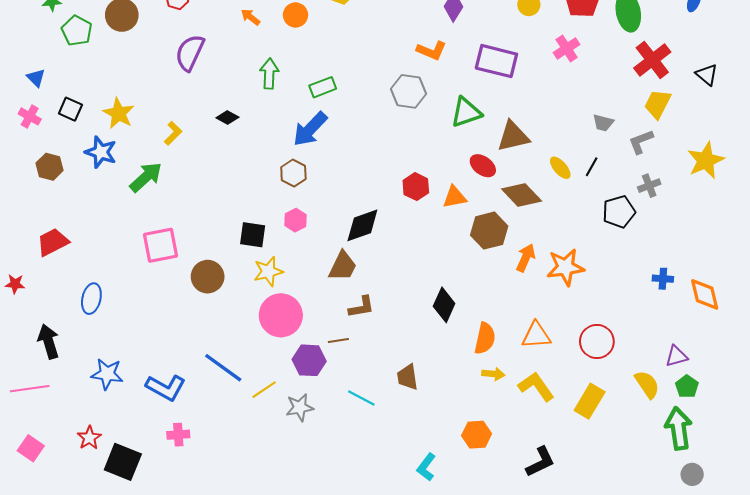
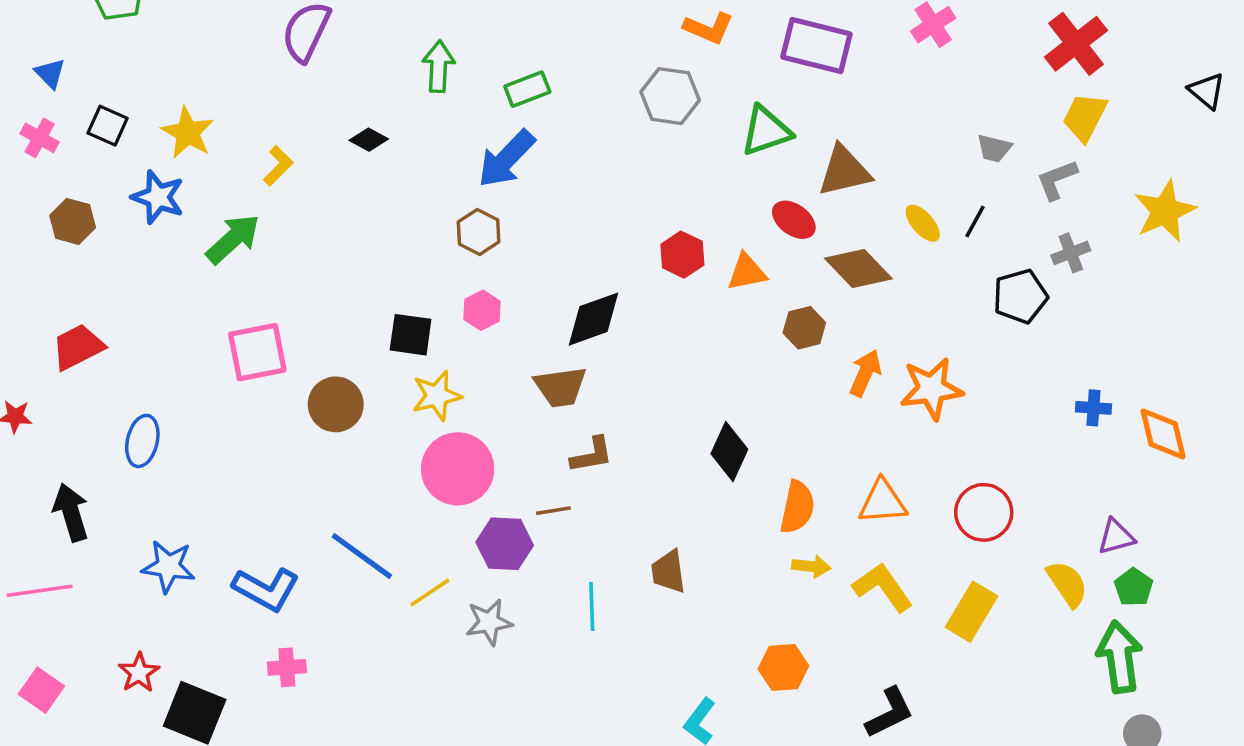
black triangle: (707, 75) -> (1207, 91), moved
brown hexagon: (489, 231) -> (804, 328), size x0.7
brown trapezoid: (343, 266) -> (560, 387), turned 56
cyan line: (361, 398) -> (592, 606), turned 60

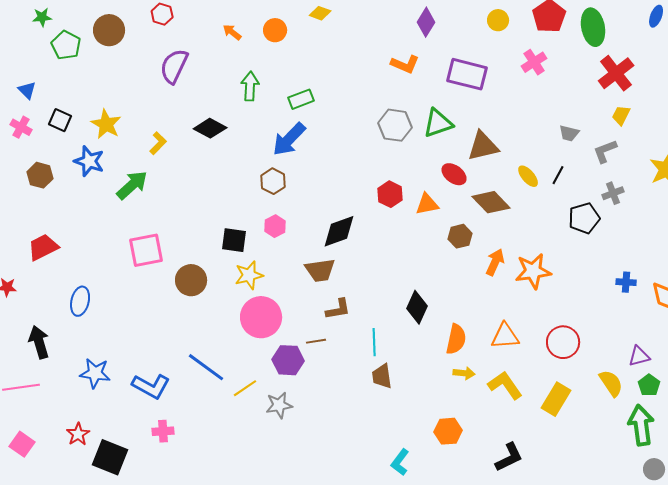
gray hexagon: (670, 96) -> (395, 125), moved
yellow trapezoid: (1085, 117) -> (621, 115), size x0.7
black diamond: (369, 140) -> (210, 128), size x1.5
cyan line: (592, 606) -> (374, 342), moved

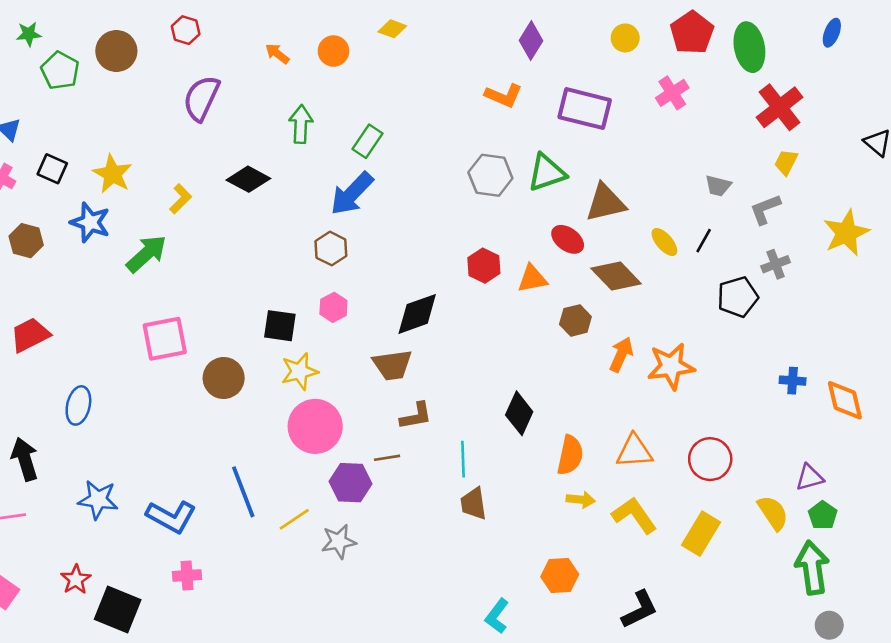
green rectangle: (301, 99) -> (367, 141), turned -35
blue line: (206, 367) -> (243, 492), turned 33

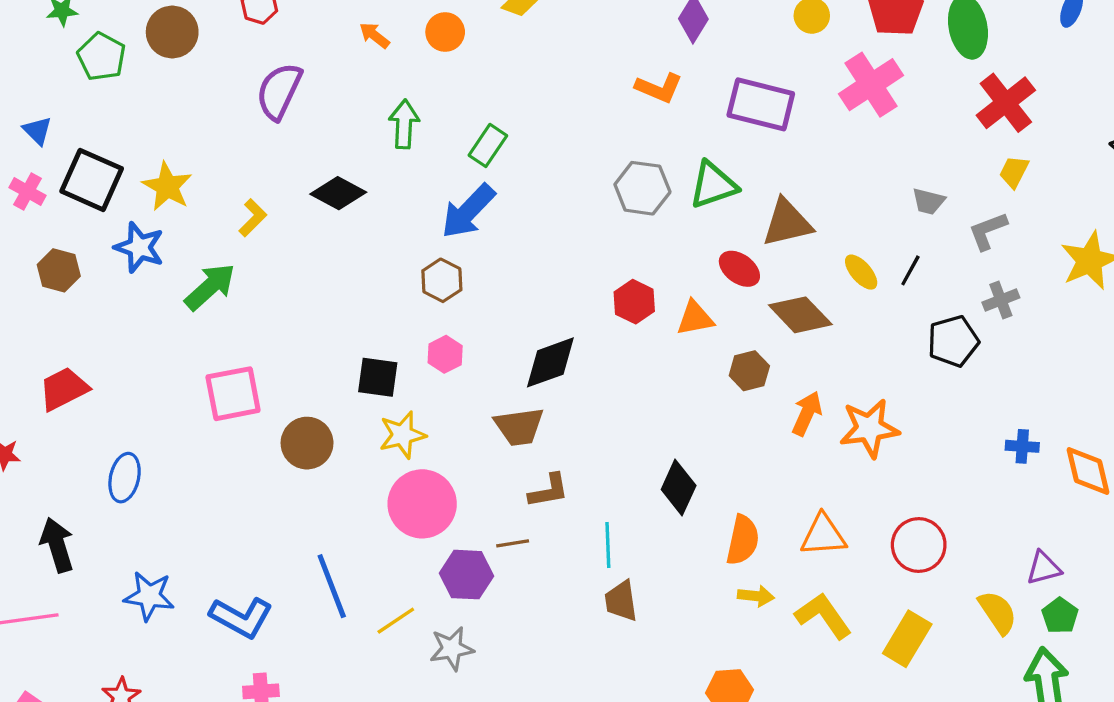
pink cross: (672, 93) -> (871, 85), size x1.5
black square: (52, 169) -> (92, 180), size x1.6

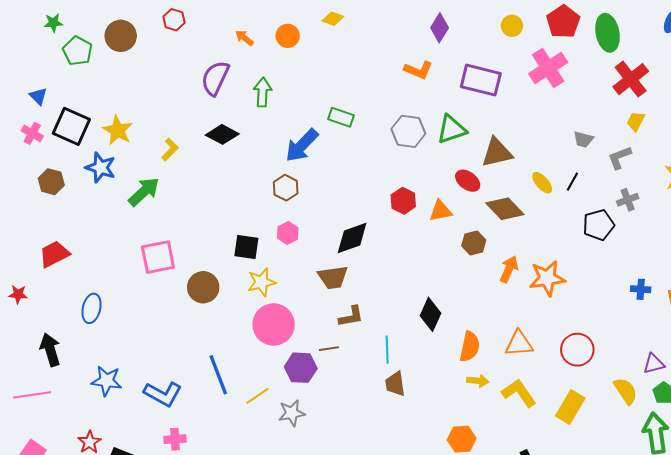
purple semicircle: (279, 91) -> (215, 78), moved
green rectangle: (488, 145) -> (341, 117), moved, turned 75

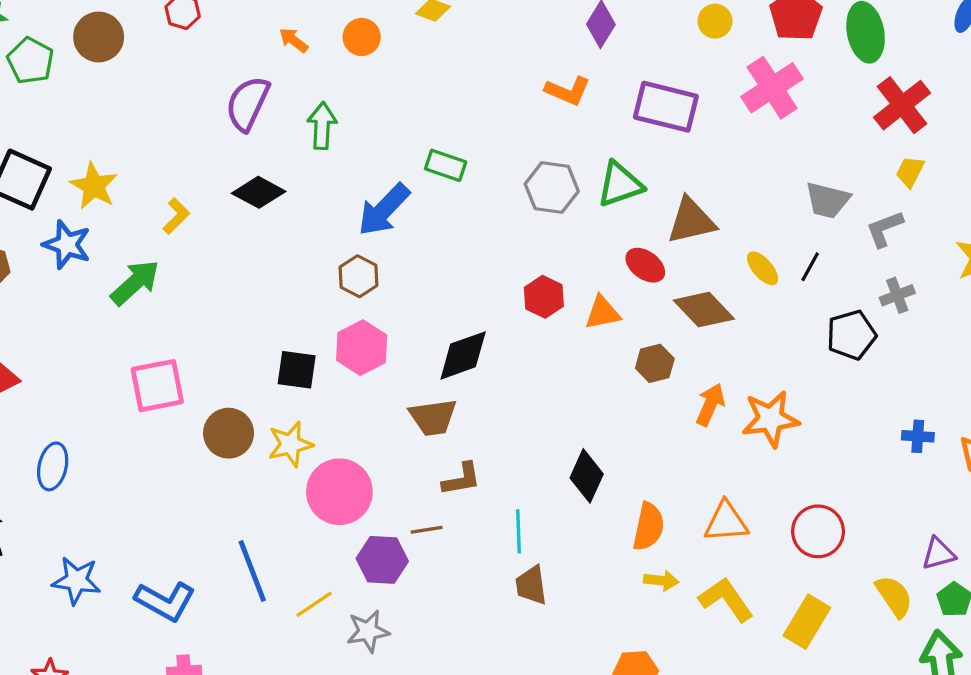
gray trapezoid: (583, 139) -> (828, 200), size x1.4
pink hexagon: (288, 233) -> (362, 348), size x1.5
yellow star: (262, 282) -> (290, 444), moved

